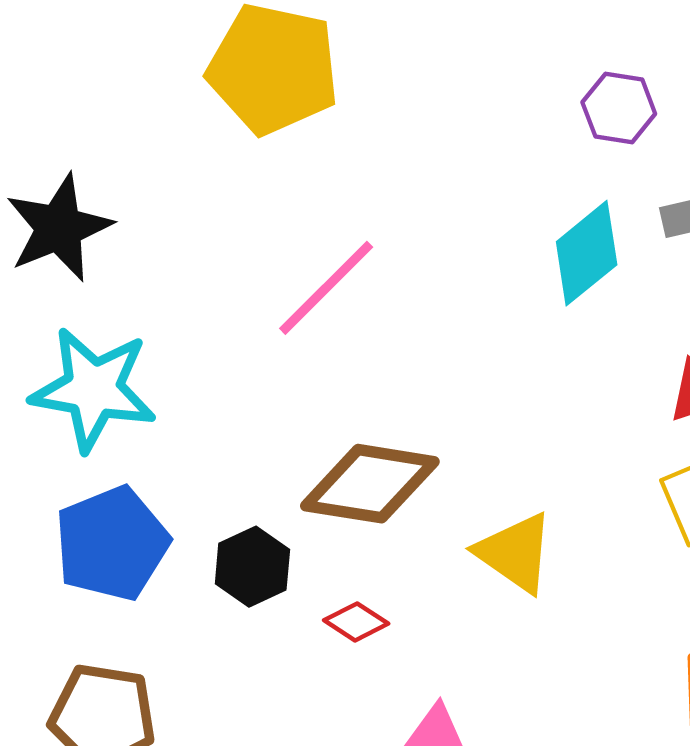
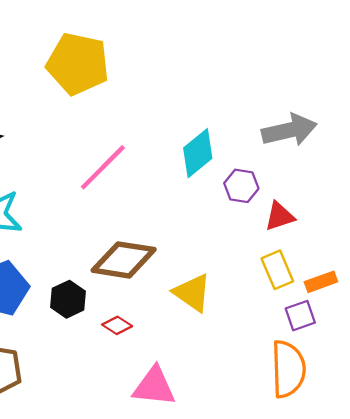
purple hexagon: (619, 108) -> (241, 186), moved
cyan diamond: (587, 253) -> (198, 153), moved

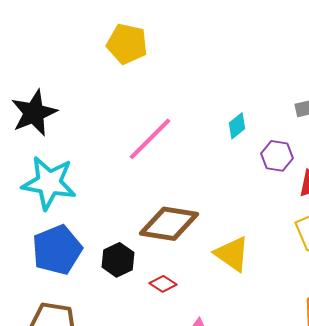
yellow pentagon: (78, 64) -> (127, 44), size x0.7
cyan diamond: (198, 153) -> (237, 126), size x0.6

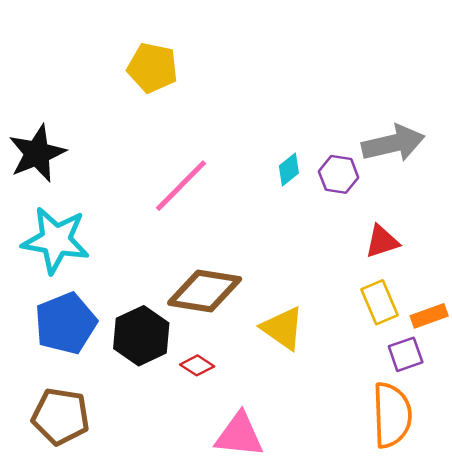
purple hexagon: (277, 156) -> (339, 174), moved
black hexagon: (118, 260) -> (141, 336), size x1.4

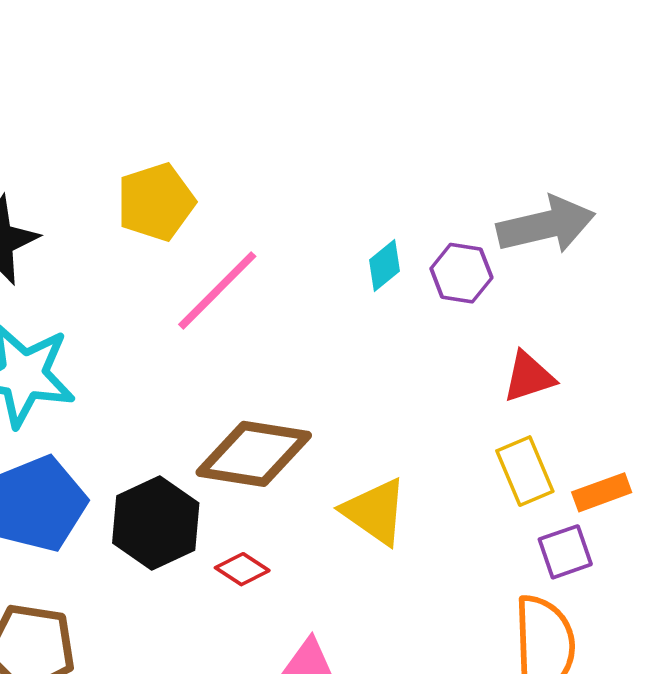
yellow pentagon: (152, 68) -> (156, 202), moved, turned -30

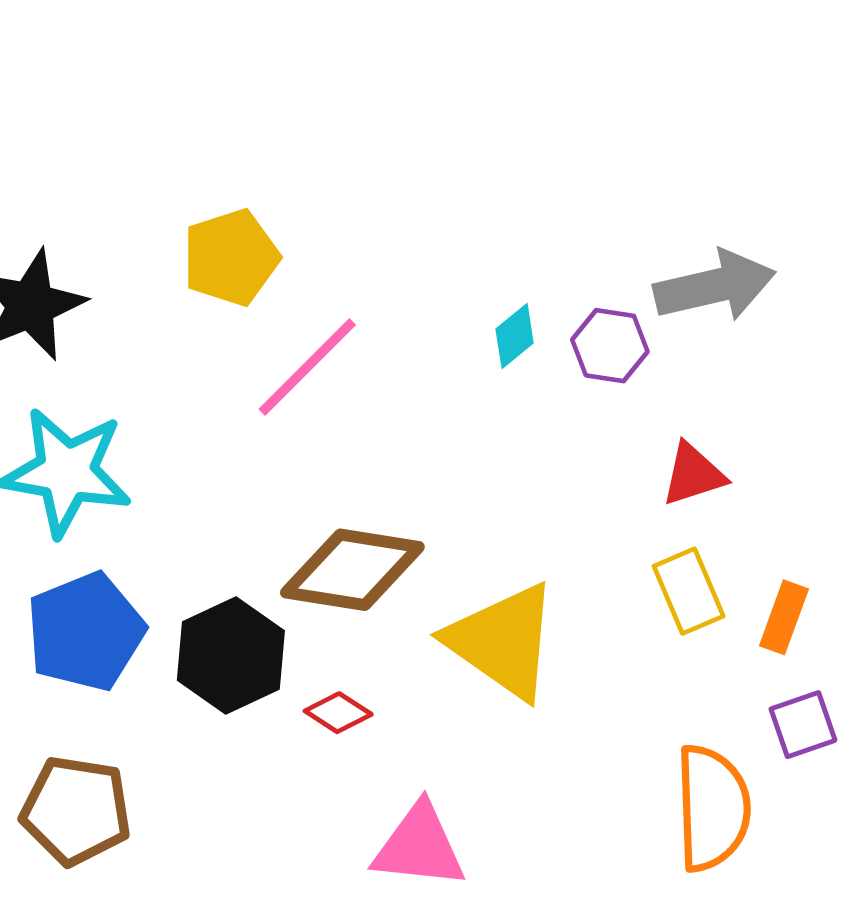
orange rectangle: (602, 492) -> (784, 617), turned -50
yellow triangle: (375, 511) -> (503, 641), size x1.4
purple square: (565, 552) -> (803, 725), moved

